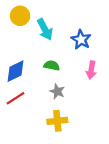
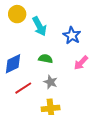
pink arrow: (91, 70) -> (81, 63), turned 35
red line: (16, 98) -> (23, 88), moved

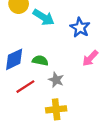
cyan arrow: (39, 26) -> (44, 17), turned -30
green semicircle: (46, 59) -> (40, 60), moved

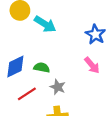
blue star: (80, 28) -> (95, 34), moved
pink arrow: (90, 58) -> (92, 65), turned -84

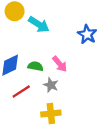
pink arrow: (92, 65) -> (60, 64), moved

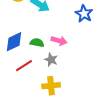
pink arrow: (60, 64) -> (59, 41), turned -35

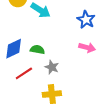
pink arrow: (59, 41) -> (87, 48), moved

